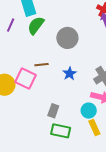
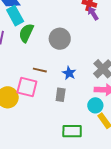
brown line: (42, 65) -> (40, 70), turned 32
gray rectangle: (53, 111) -> (61, 95), moved

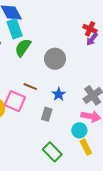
purple arrow: (93, 13) -> (92, 39), turned -120
green rectangle: (72, 131) -> (52, 152), turned 36

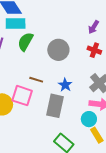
cyan rectangle: (15, 29) -> (16, 24), turned -66
red cross: (90, 29) -> (94, 50), moved
gray rectangle: (47, 114) -> (55, 106), size x1.6

